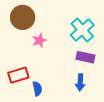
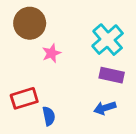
blue arrow: (80, 82) -> (105, 108), turned 70

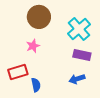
brown circle: (30, 23) -> (39, 17), moved
pink star: (52, 53) -> (33, 46), moved

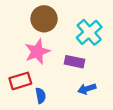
pink star: (33, 46) -> (37, 52), size x1.6
purple rectangle: (82, 55) -> (74, 62), moved

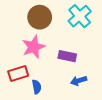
cyan cross: (89, 32) -> (80, 16), moved

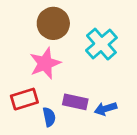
cyan cross: (80, 16) -> (101, 44), moved
purple rectangle: (67, 56) -> (75, 102), moved

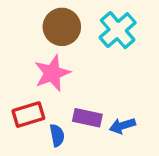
cyan cross: (101, 44) -> (118, 30), moved

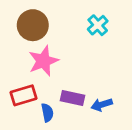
brown circle: (62, 27) -> (33, 25), moved
cyan cross: (118, 30) -> (98, 25), size x0.7

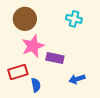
cyan cross: (98, 25) -> (74, 19), turned -35
purple rectangle: (73, 98) -> (55, 58), moved

